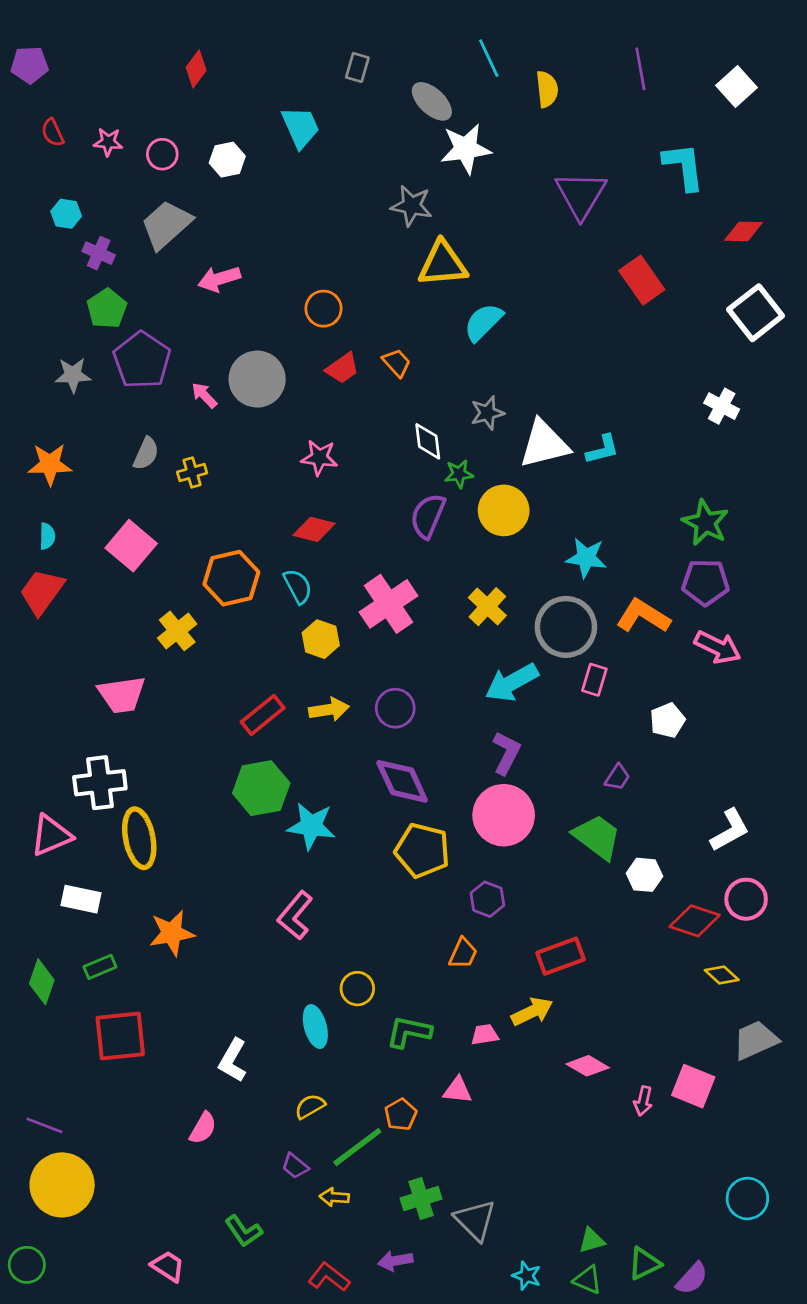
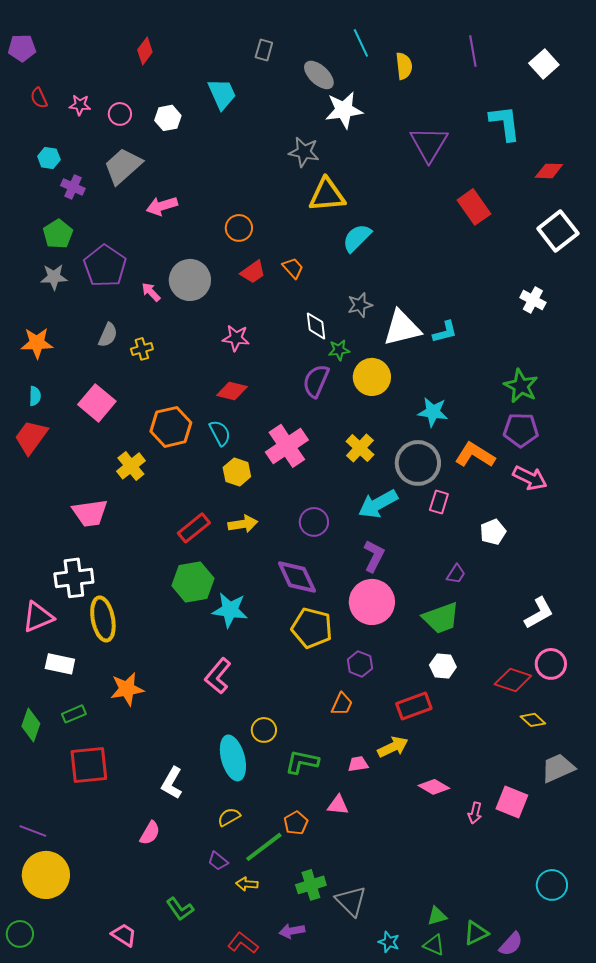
green pentagon: (107, 309) -> (58, 234), moved
purple circle: (395, 708) -> (314, 522), moved
green trapezoid: (597, 837) -> (441, 618), turned 123
white hexagon: (644, 875) -> (443, 666), moved
cyan ellipse: (315, 1026) -> (233, 758), size x1.4

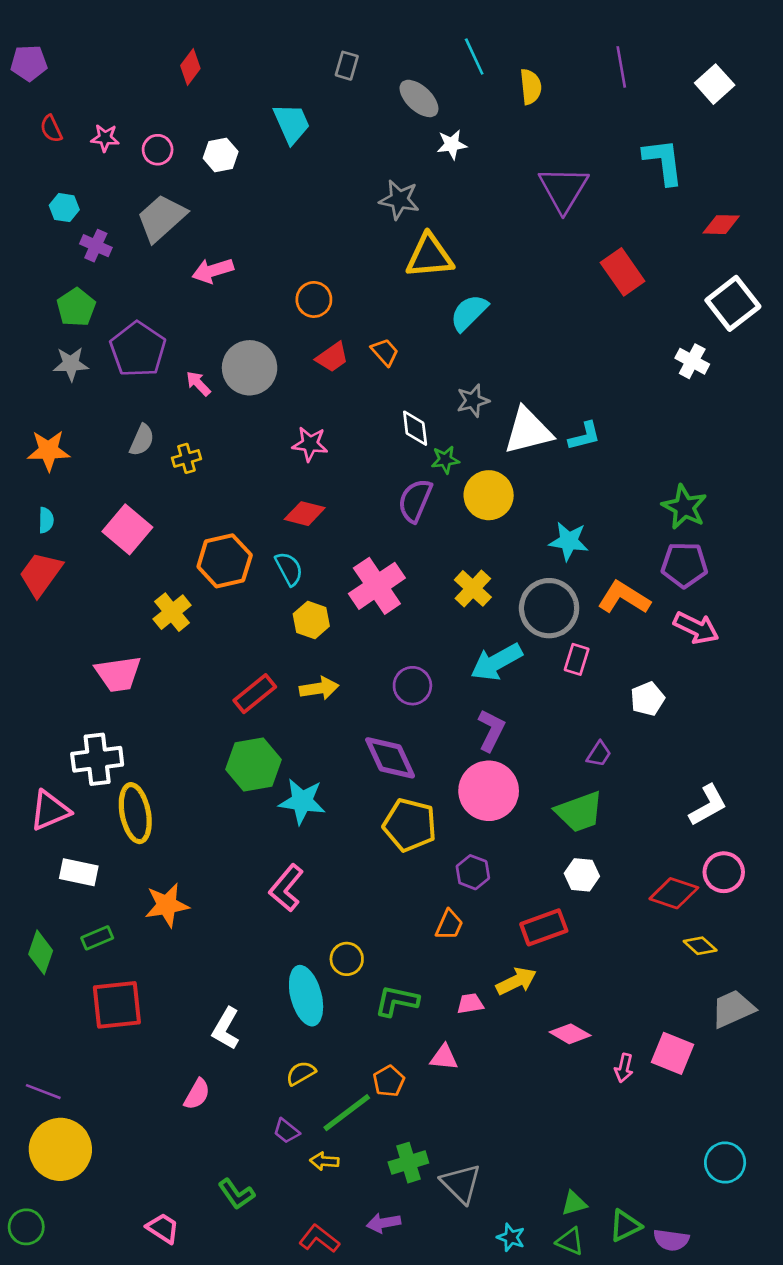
white star: (344, 110) -> (452, 144), size x0.6
white cross: (533, 300) -> (692, 361), moved
purple semicircle: (511, 944) -> (671, 1240), turned 56

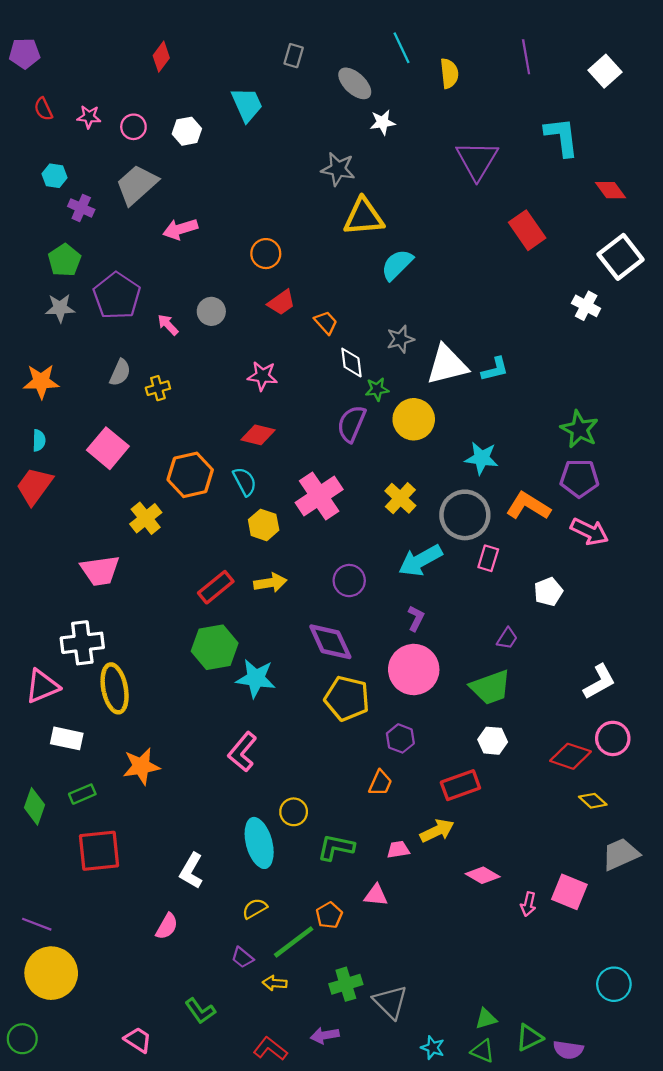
red diamond: (721, 225) -> (611, 190), turned 52
orange trapezoid: (385, 352) -> (326, 323), moved
gray circle: (250, 368) -> (211, 311), size x0.6
purple L-shape: (491, 730) -> (416, 618), size x0.7

